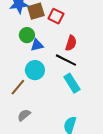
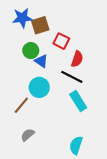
red square: (56, 16) -> (61, 41), moved
blue triangle: (37, 45) -> (41, 61), turned 48

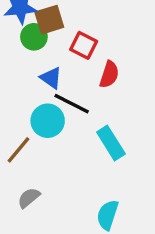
green circle: (31, 51) -> (34, 37), moved
black line: (72, 77) -> (72, 104), moved

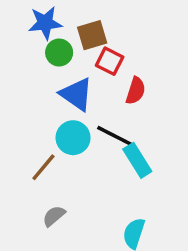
brown square: (49, 20) -> (92, 35), moved
blue triangle: (51, 78) -> (76, 94), size x1.5
black line: (72, 104) -> (115, 136), moved

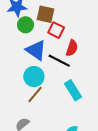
brown square: (92, 35) -> (46, 14), turned 30
black line: (115, 136) -> (59, 61), moved
brown line: (43, 167) -> (35, 94), moved

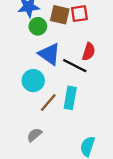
red square: (56, 30) -> (79, 14), moved, turned -35
cyan circle: (34, 77) -> (33, 81), moved
cyan rectangle: (73, 90) -> (70, 98), moved, turned 42

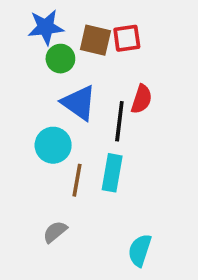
black line: (75, 66) -> (119, 121), turned 70
brown line: (48, 102) -> (77, 180), turned -30

